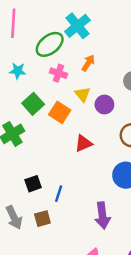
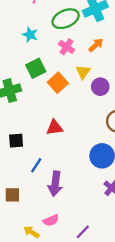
red triangle: (83, 143) -> (55, 128), moved
blue line: (59, 194) -> (36, 165), moved
purple arrow: (102, 215) -> (55, 184), moved
brown square: (42, 219) -> (12, 195), moved

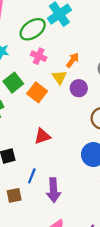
orange arrow: (96, 45) -> (73, 60), moved
brown square: (12, 195) -> (14, 195), moved

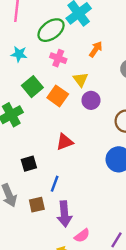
orange arrow: (73, 60) -> (96, 49), moved
purple circle: (79, 88) -> (91, 100), moved
purple arrow: (53, 190) -> (64, 214), moved

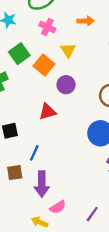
orange arrow: (96, 49) -> (86, 21), turned 49
purple circle: (91, 100) -> (66, 85), moved

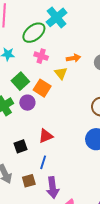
orange arrow: (86, 21) -> (73, 58), moved
purple circle: (66, 85) -> (27, 103), moved
red triangle: (47, 112) -> (46, 136), moved

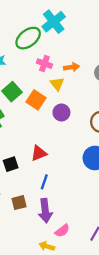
pink cross: (41, 56) -> (44, 64), moved
purple circle: (27, 103) -> (61, 113), moved
blue line: (43, 162) -> (44, 182), moved

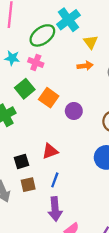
pink cross: (44, 64) -> (36, 63), moved
yellow triangle: (57, 84) -> (91, 42), moved
brown square: (19, 203) -> (28, 185), moved

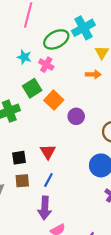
red triangle: (50, 151) -> (48, 152), turned -49

